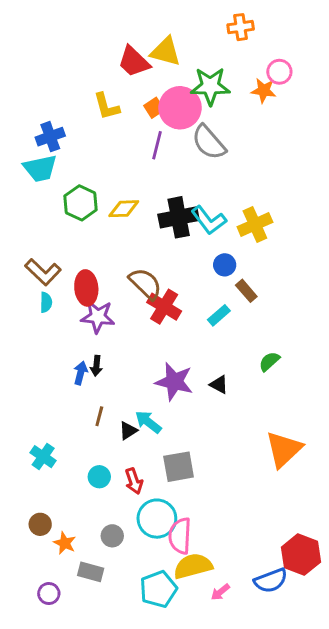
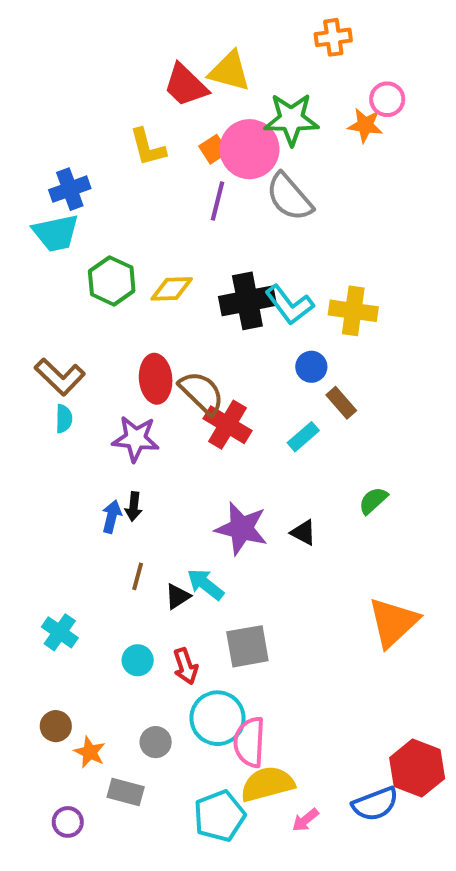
yellow cross: (255, 225) -> (353, 311), turned 32
red ellipse: (86, 288) -> (156, 379), moved

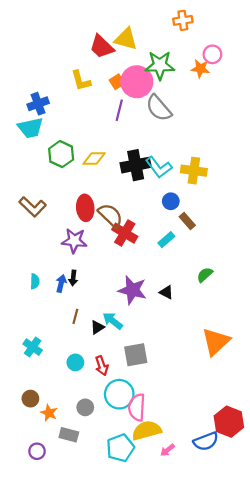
cyan semicircle: (64, 419) -> (35, 281), moved

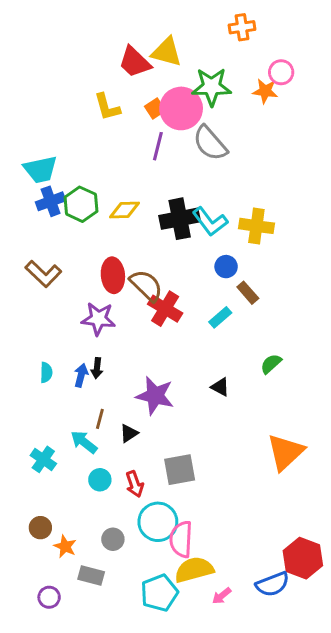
blue cross: (38, 104) -> (51, 201), moved
purple star: (132, 290) -> (155, 396), moved
cyan arrow: (113, 321) -> (84, 442), moved

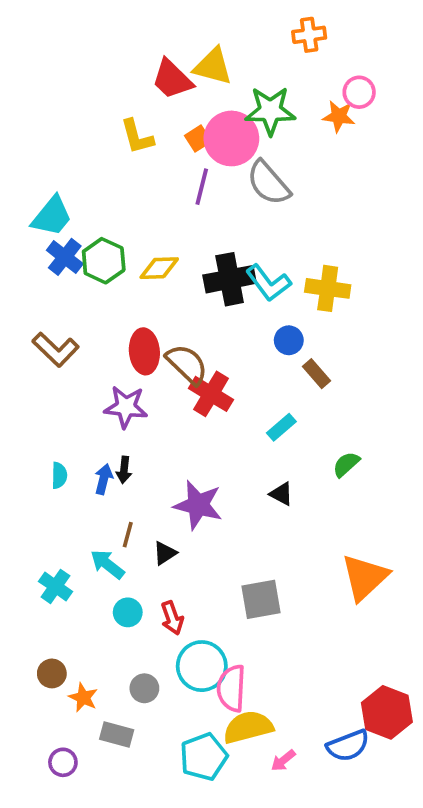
cyan trapezoid: (40, 169) -> (52, 216), turned -39
blue cross: (51, 201) -> (65, 257), turned -32
cyan rectangle: (220, 317) -> (281, 427), moved
gray square: (180, 470) -> (261, 599), moved

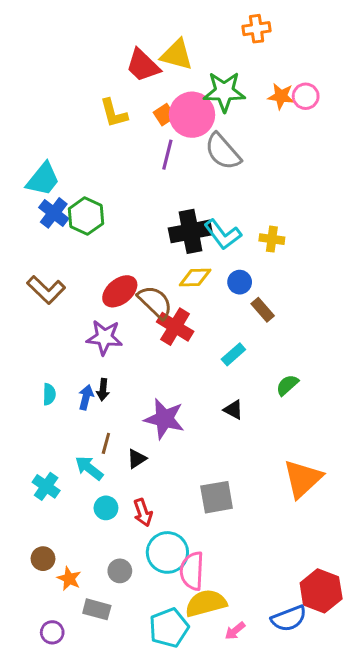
pink circle: (359, 92) -> (306, 96), moved
yellow diamond: (159, 268) -> (195, 278), moved
yellow cross: (328, 288) -> (272, 239), size x0.7
red ellipse: (144, 351) -> (120, 291), turned 56

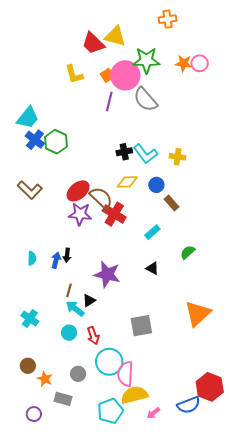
black cross: (190, 231) -> (124, 152), size x0.6
purple star: (104, 337) -> (80, 214), moved
cyan arrow: (89, 468) -> (75, 309), moved

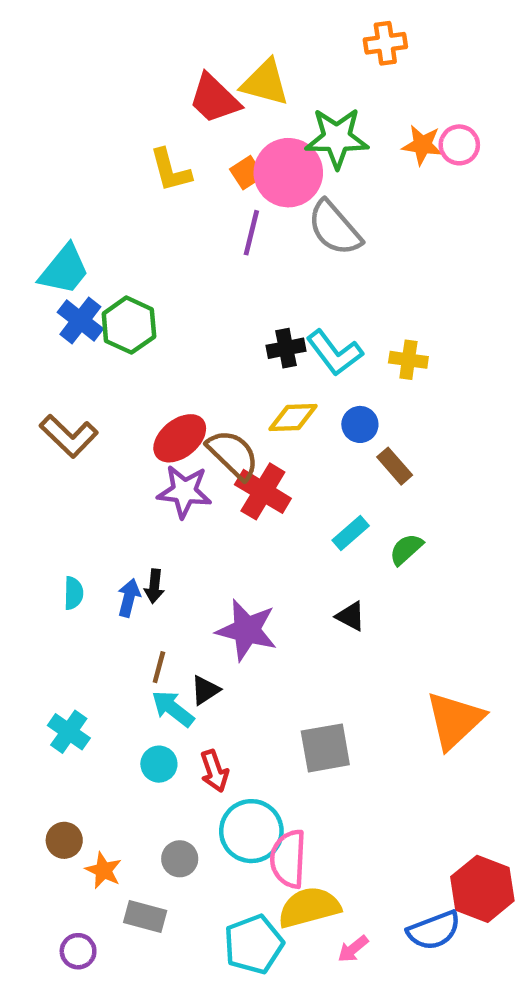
green semicircle: (188, 252) -> (406, 549), moved

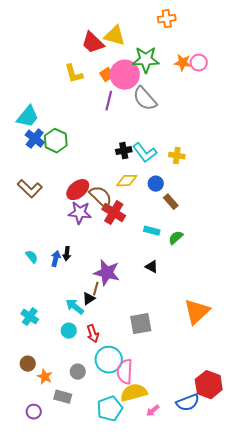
cyan rectangle: (351, 533) -> (152, 231), turned 56
cyan semicircle: (73, 593) -> (32, 257), turned -40
brown line: (159, 667) -> (96, 289), moved

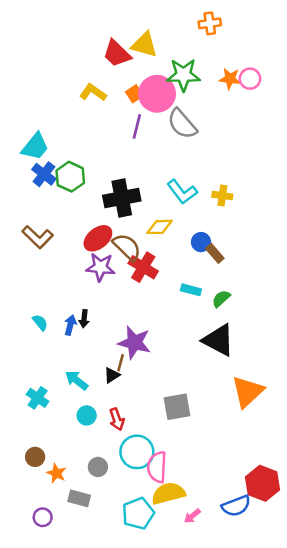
yellow L-shape: (74, 74) -> (93, 92), turned 140
black cross: (124, 151) -> (122, 198), moved, size x1.8
blue circle: (156, 184) -> (201, 242), moved
black triangle: (152, 267) -> (219, 340), moved, size x2.0
cyan arrow: (75, 307) -> (77, 380), moved

